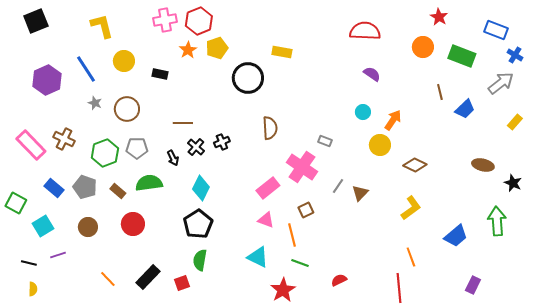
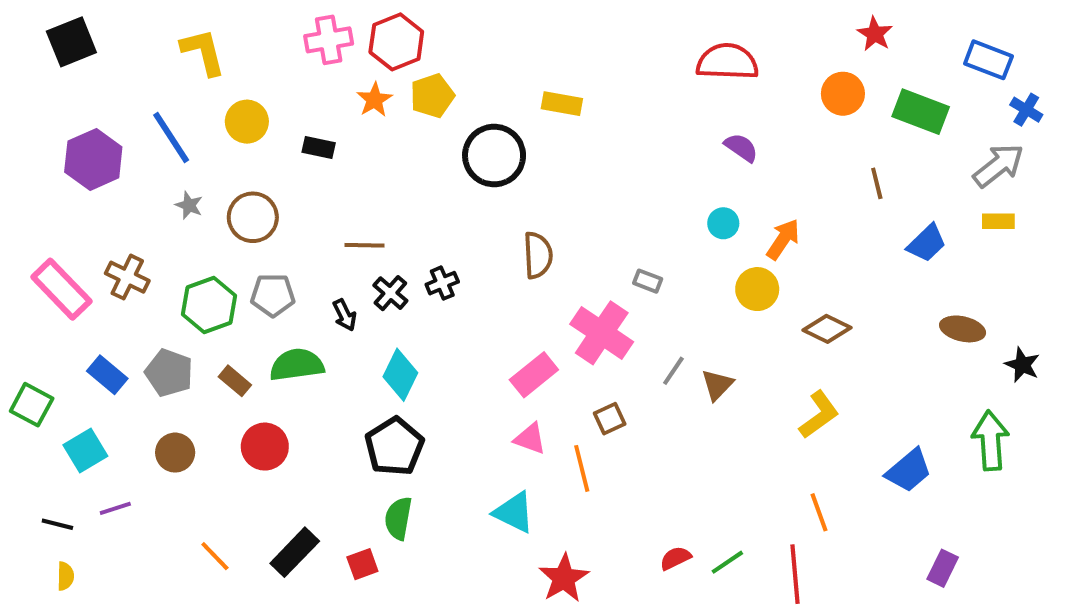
blue trapezoid: (465, 109) -> (927, 243), moved
yellow rectangle: (515, 122) -> (998, 221), moved, turned 49
green line: (300, 263) -> (727, 562), moved, turned -54

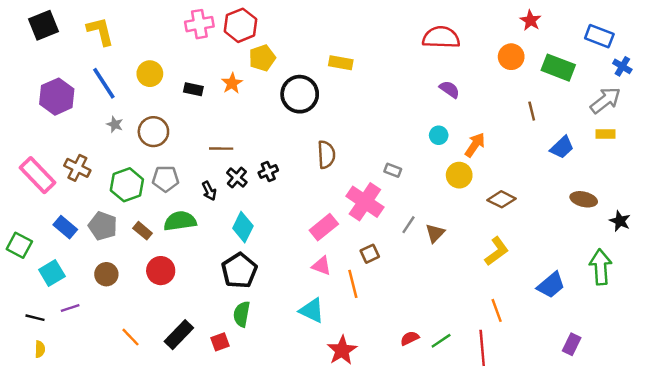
yellow L-shape: (203, 52) -> (100, 31), moved
orange star: (374, 100) -> (232, 83), moved

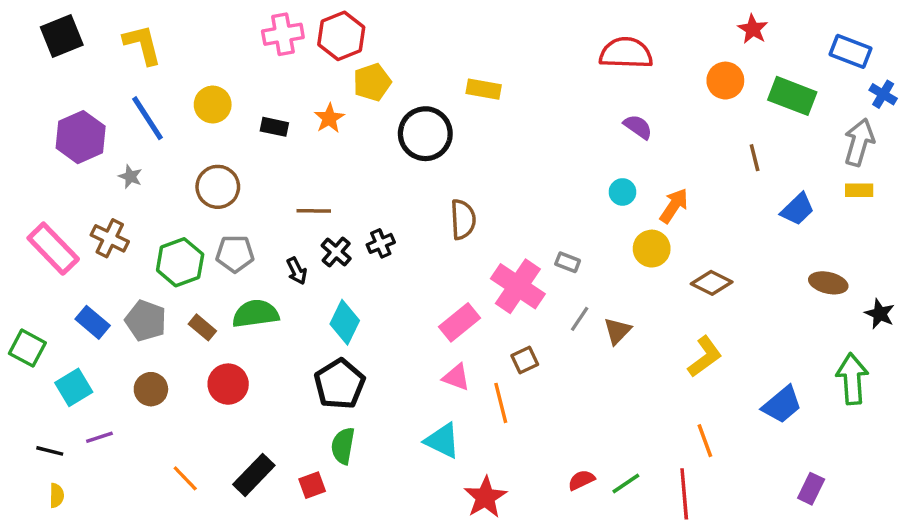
gray arrow: (605, 100) -> (859, 142), turned -36
gray star: (115, 124) -> (130, 177), moved
gray rectangle: (393, 170) -> (568, 262), moved

